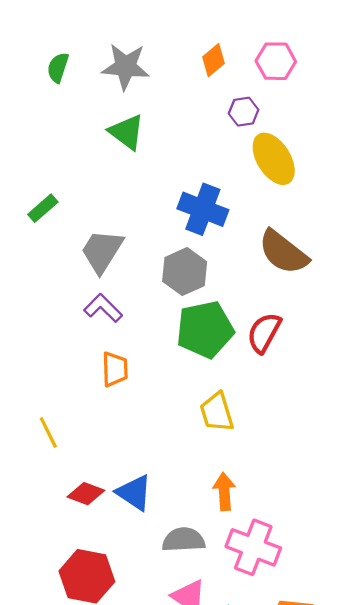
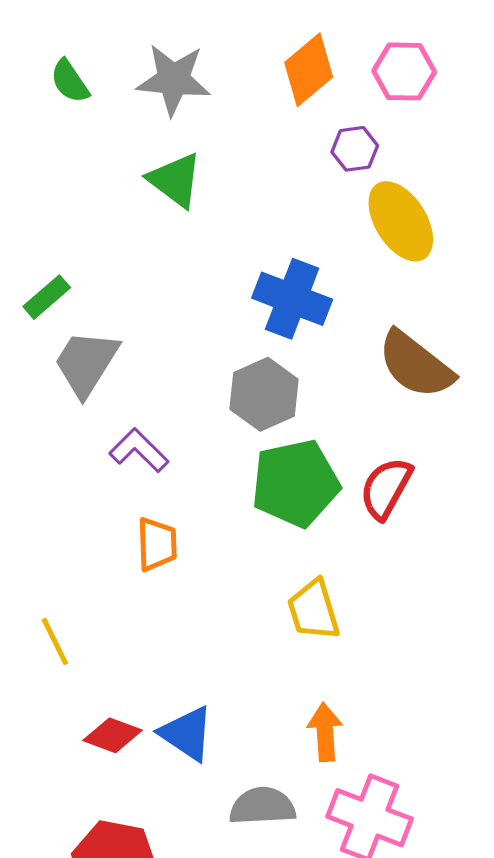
orange diamond: (214, 60) -> (309, 70), size x1.4
green semicircle: (58, 68) -> (70, 81), turned -52
gray trapezoid: (102, 251) -> (86, 363), moved

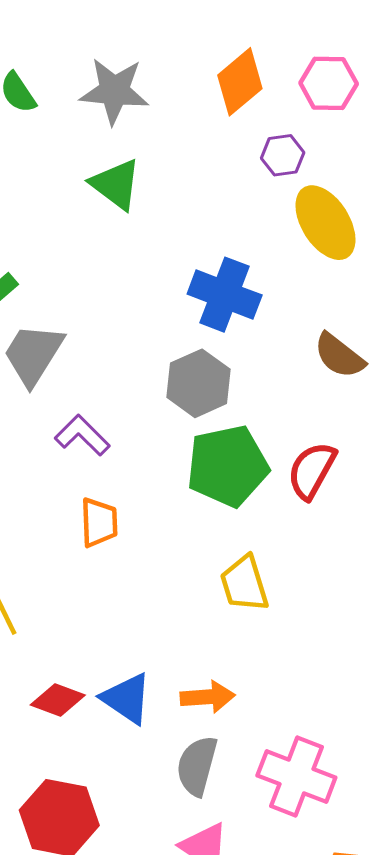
brown semicircle: (416, 365) -> (339, 356), size x0.7
orange arrow: (325, 732) -> (208, 697), moved, turned 90
gray semicircle: (262, 806) -> (197, 766), turned -72

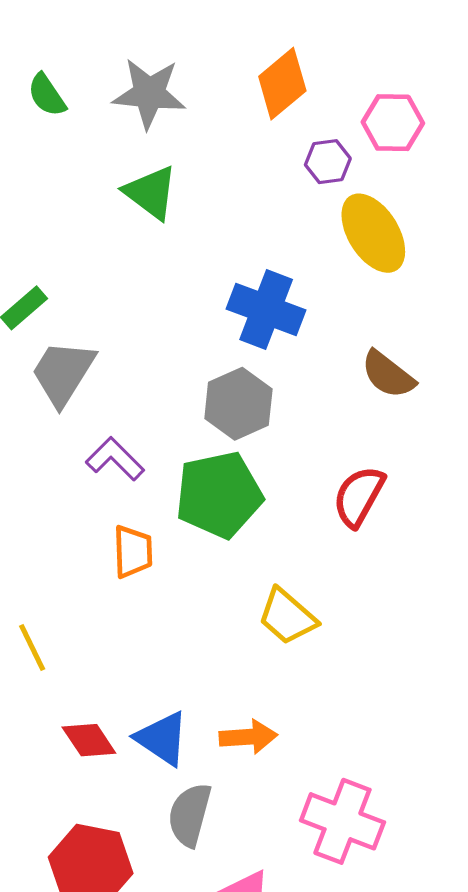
pink hexagon: (329, 83) -> (393, 123), moved
green pentagon: (228, 466) -> (219, 495), moved
yellow trapezoid: (244, 584) -> (287, 617), turned -32
red diamond: (58, 700) -> (89, 740), turned 36
gray semicircle: (197, 766) -> (190, 815), moved

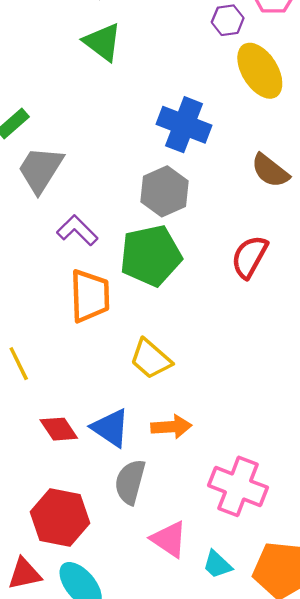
orange trapezoid: (133, 552) -> (90, 296), size x1.4
yellow trapezoid: (287, 617) -> (151, 359), moved

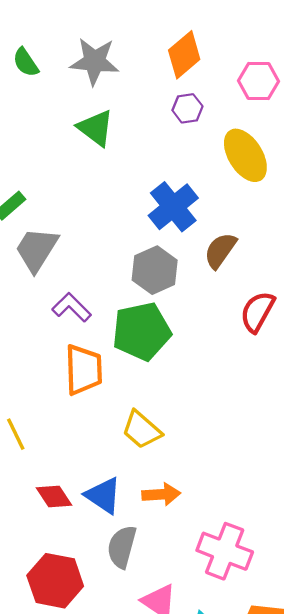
purple hexagon: (228, 20) -> (187, 108), moved
blue cross: (184, 125) -> (173, 207), turned 30
brown semicircle: (270, 171) -> (220, 250), moved, turned 87
red semicircle: (249, 257) -> (257, 312), moved

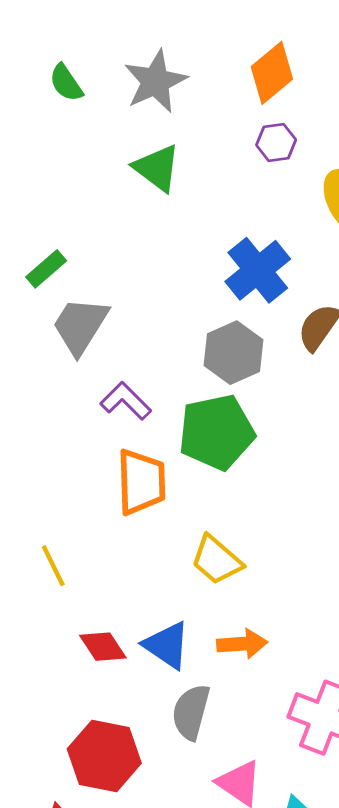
gray star: (95, 61) -> (155, 81), turned -30

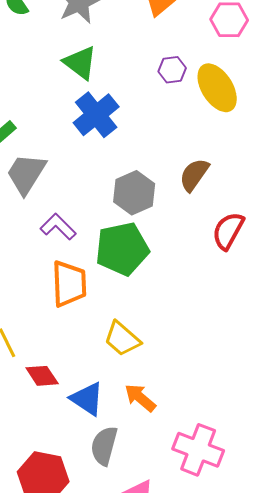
purple hexagon: (276, 142) -> (172, 70), moved
blue cross: (258, 270) -> (96, 115), moved
orange arrow: (242, 644) -> (140, 398), turned -136
red diamond: (103, 647) -> (42, 376), moved

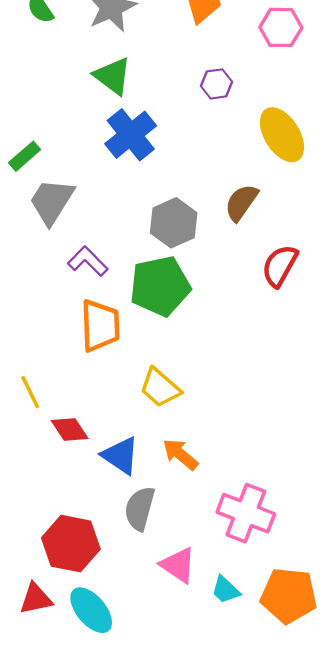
yellow ellipse: (217, 88) -> (282, 135), moved

